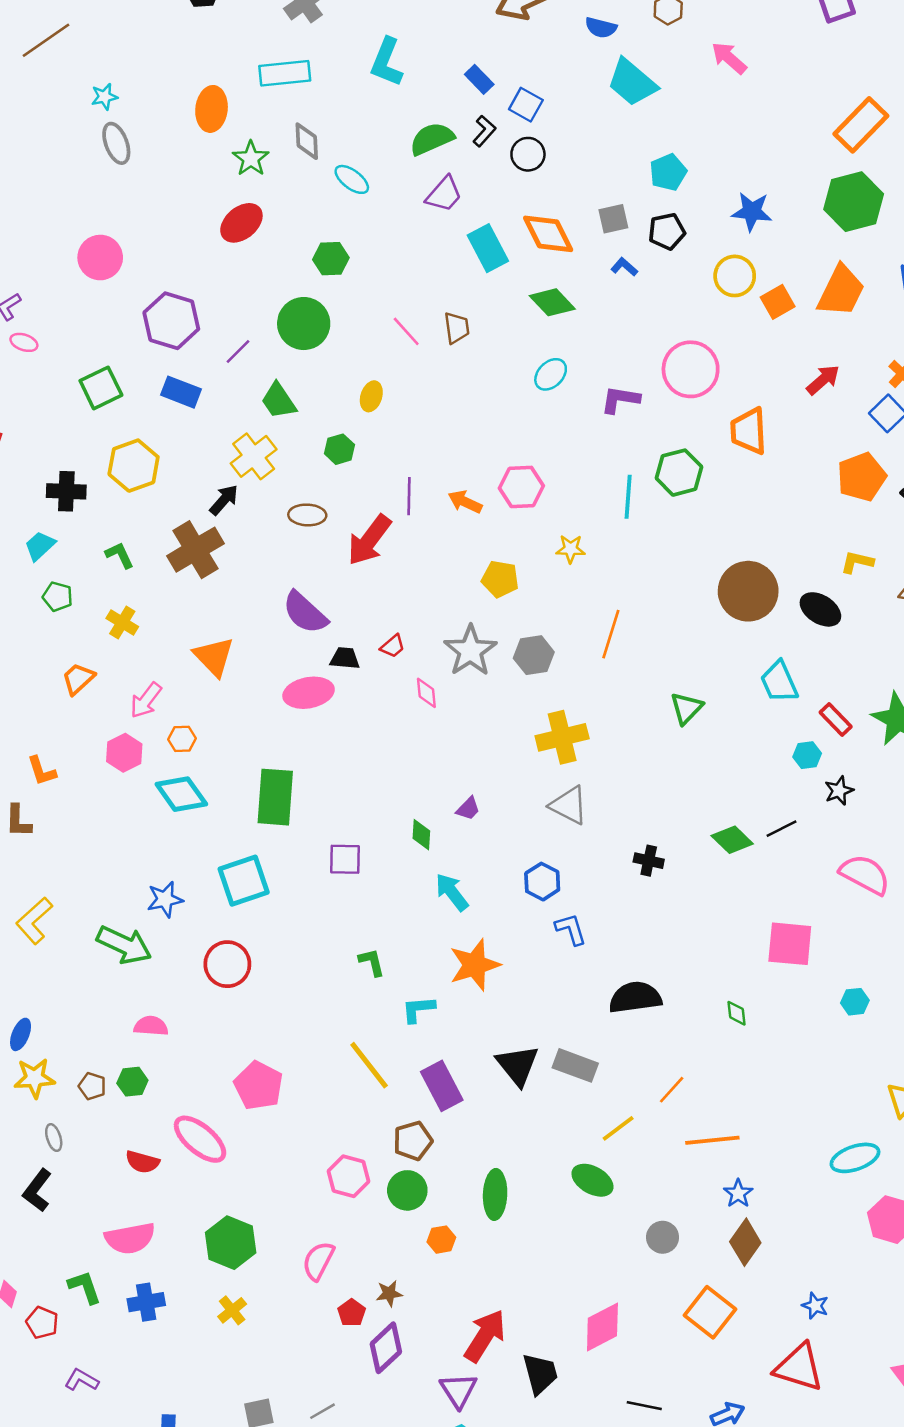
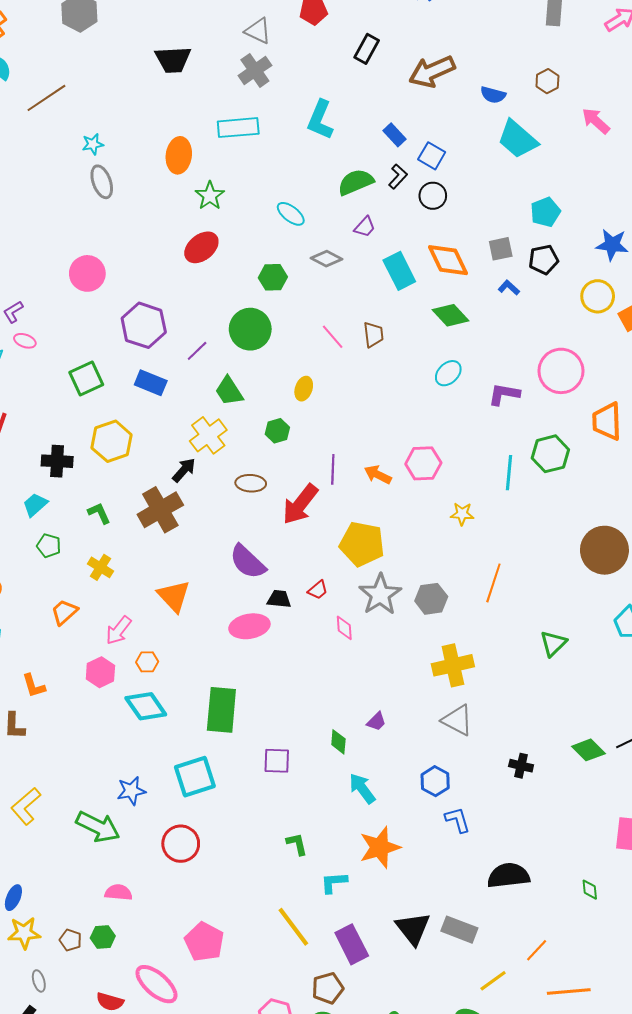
gray diamond: (307, 141) -> (327, 259), moved, turned -60
purple trapezoid: (444, 194) -> (365, 227), size x0.7
yellow pentagon: (500, 579) -> (362, 544), moved, size x1.5

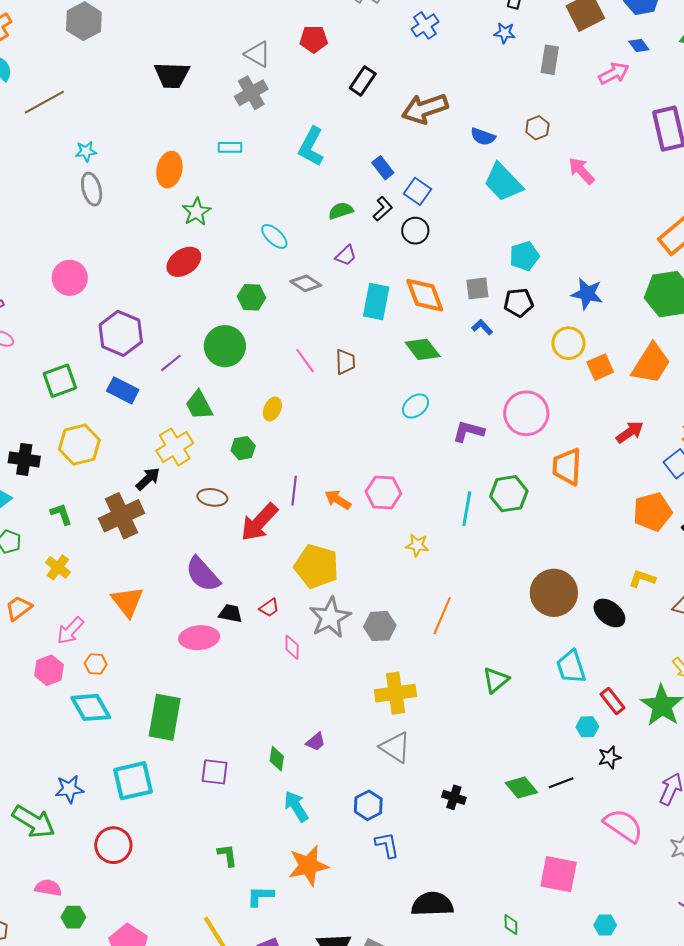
cyan rectangle: (238, 128) -> (230, 147), size x0.6
green semicircle: (356, 182) -> (341, 211), size x0.7
cyan rectangle: (399, 271) -> (376, 302), turned 33
green hexagon: (103, 937) -> (73, 917), moved

